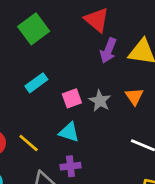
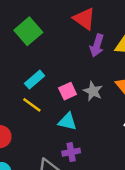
yellow line: (29, 143) -> (32, 105), moved

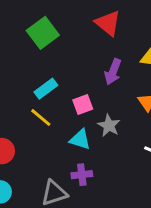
purple arrow: (97, 45) -> (113, 72), moved
gray star: (93, 91) -> (109, 126), moved

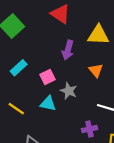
yellow line: (41, 117) -> (16, 109), moved
purple cross: (82, 175) -> (89, 129), moved

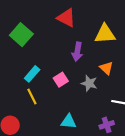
gray star: (69, 91) -> (89, 83), moved
cyan triangle: (48, 103) -> (69, 122), moved
yellow line: (16, 109) -> (32, 97), moved, turned 35

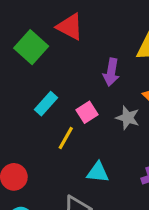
red triangle: (66, 18) -> (70, 27), moved
yellow line: (32, 97) -> (66, 138), moved, turned 56

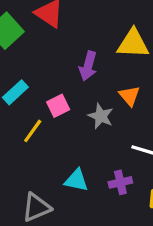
cyan triangle: (98, 172) -> (76, 180), moved

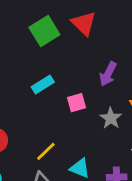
yellow line: (33, 131) -> (46, 151), moved

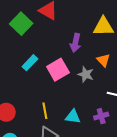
pink square: (76, 103) -> (58, 70), size x1.5
yellow line: (46, 151) -> (45, 111), turned -42

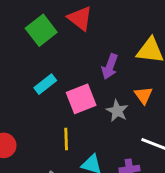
yellow line: (45, 111) -> (66, 139), moved

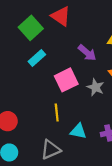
purple arrow: (110, 67) -> (87, 53), turned -66
cyan rectangle: (45, 84) -> (37, 58), moved

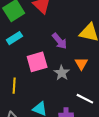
yellow line: (57, 113) -> (14, 86), moved

